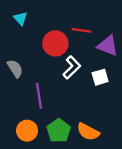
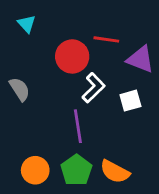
purple line: (39, 96) -> (78, 126), moved

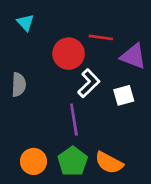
gray semicircle: (20, 89) -> (19, 85), turned 35

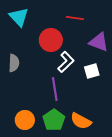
cyan triangle: (25, 23) -> (19, 17), size x1.5
red line: (101, 37) -> (75, 18), moved

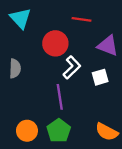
orange semicircle: (81, 121) -> (107, 132), moved

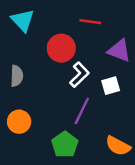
purple line: (60, 97) -> (82, 111), moved, turned 35
orange circle: (27, 131) -> (19, 122), moved

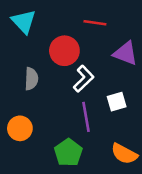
gray semicircle: (17, 76) -> (31, 79), moved
white square: (111, 86) -> (117, 102), moved
purple line: (82, 111) -> (86, 117), turned -36

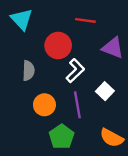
white square: (117, 102) -> (105, 91), turned -30
orange circle: (20, 128) -> (44, 105), moved

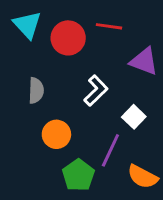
red circle: (58, 46) -> (68, 38), moved
purple line: (77, 105) -> (110, 150), moved, turned 35

